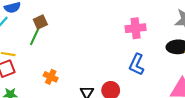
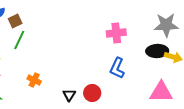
brown square: (40, 22) -> (15, 21), moved

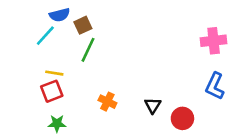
black triangle: (69, 95) -> (153, 105), moved

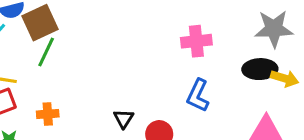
brown square: (83, 25) -> (40, 23), size x1.6
orange cross: (107, 102) -> (48, 114), moved, turned -30

